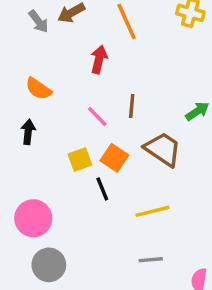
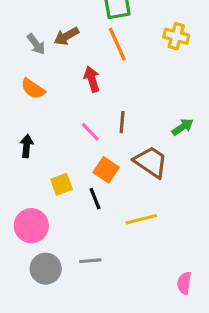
red arrow: (99, 59) -> (92, 79), turned -30
orange semicircle: (38, 89) -> (33, 89), moved
yellow square: (80, 160) -> (62, 184), moved
gray line: (151, 260) -> (90, 261), moved

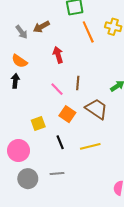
orange line: (117, 44) -> (88, 32), moved
black arrow: (27, 146) -> (15, 81), moved
black line: (95, 199) -> (60, 142), moved

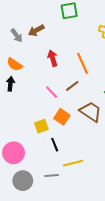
orange line: (88, 32) -> (82, 63), moved
brown line: (78, 83) -> (72, 86), turned 48
yellow square: (38, 123) -> (41, 126), moved
yellow line: (90, 146) -> (73, 163), moved

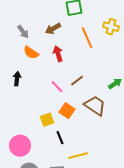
brown arrow: (36, 30) -> (53, 29), moved
orange line: (82, 63) -> (87, 38), moved
orange semicircle: (15, 64) -> (31, 53), moved

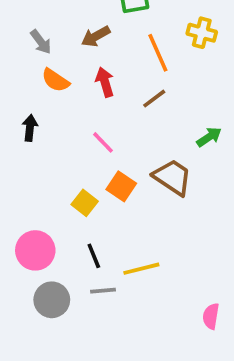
brown line: (77, 81) -> (154, 99), moved
yellow square: (47, 120) -> (85, 203), turned -32
black line: (60, 138) -> (94, 256), moved

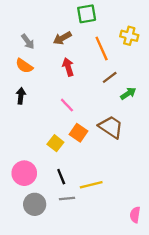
orange semicircle: (55, 80) -> (24, 66), moved
brown line: (154, 99) -> (110, 77), moved
green arrow: (209, 137) -> (128, 94), moved

